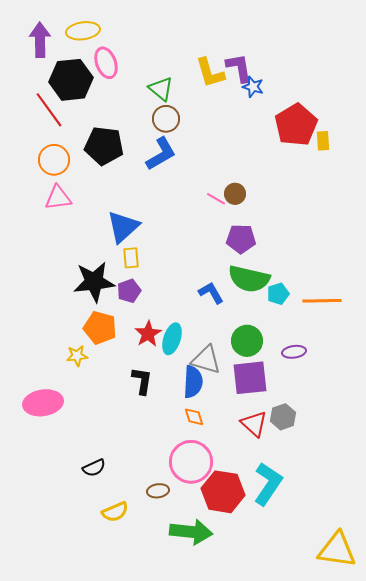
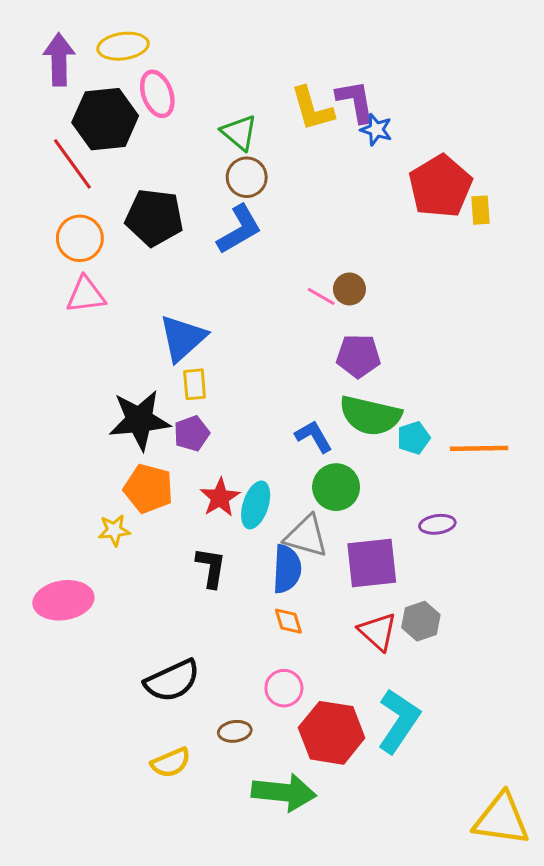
green circle: (247, 341) -> (336, 487), moved
pink circle: (191, 462) -> (284, 688), size x0.6
black semicircle: (94, 468) -> (172, 681), moved, size x1.6

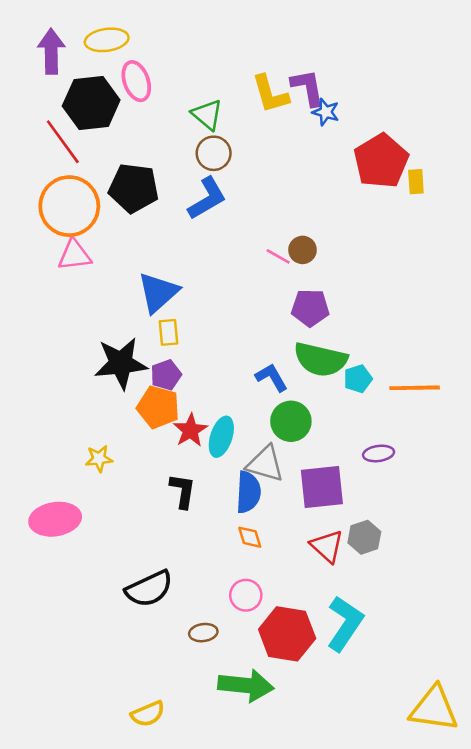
orange circle: (80, 238) -> (69, 206), size x1.5
orange pentagon: (148, 489) -> (158, 407), moved
yellow semicircle: (171, 763) -> (148, 714), moved

